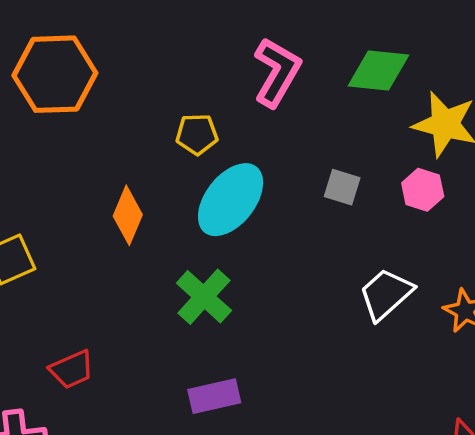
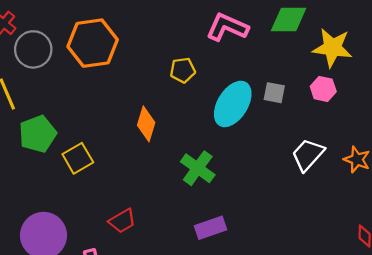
pink L-shape: (277, 72) -> (227, 27), turned -90
cyan ellipse: (231, 200) -> (233, 104), moved

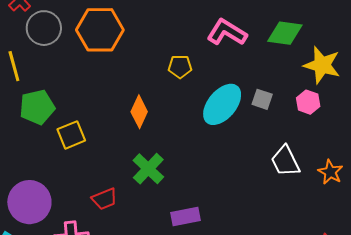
white trapezoid: (308, 155) -> (285, 161), turned -76
green cross: (198, 168) -> (148, 169), moved

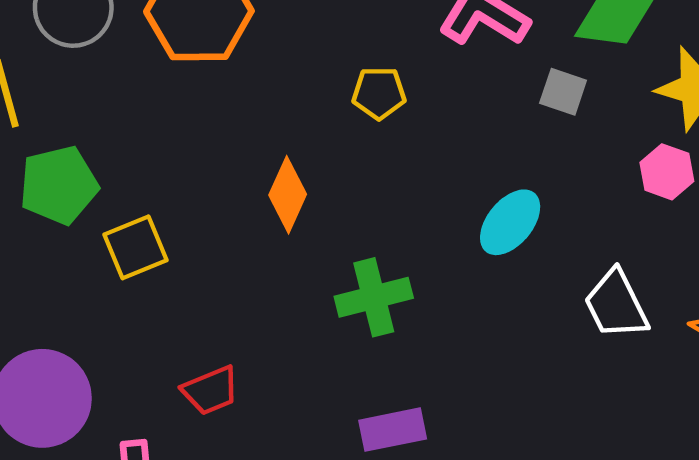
gray square: (262, 99) -> (563, 92), moved
cyan ellipse: (222, 104) -> (510, 222), moved, size x0.7
green cross: (148, 169) -> (374, 297), moved, turned 32

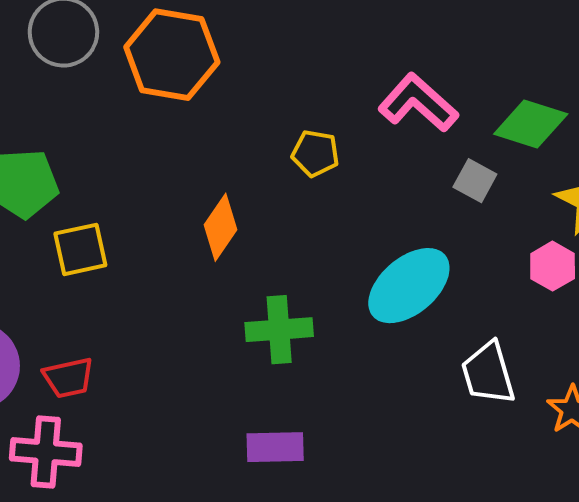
cyan ellipse: (510, 222) -> (409, 286), size x1.4
red trapezoid: (211, 390) -> (69, 378), moved

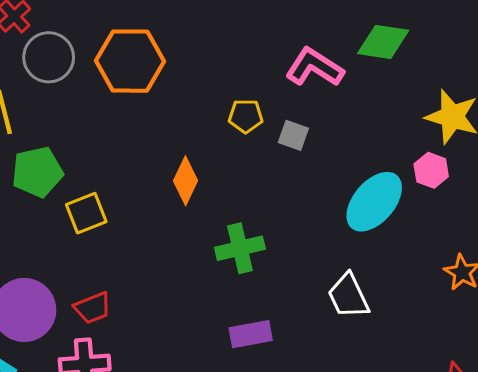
green diamond: (531, 124) -> (383, 42), moved
gray square: (475, 181) -> (293, 135), moved
cyan ellipse: (409, 286) -> (374, 202), moved
white trapezoid: (488, 373) -> (348, 296), moved

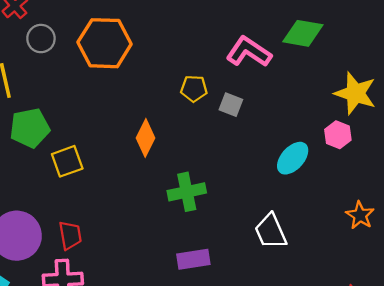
gray circle: (49, 57) -> (41, 39), size x0.7
cyan ellipse: (374, 202) -> (293, 158), size x0.7
red trapezoid: (93, 308) -> (70, 235), turned -80

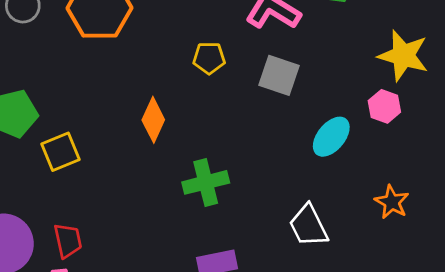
gray square: (231, 105) -> (279, 75), moved, size x1.4
orange star: (360, 215) -> (392, 202), moved

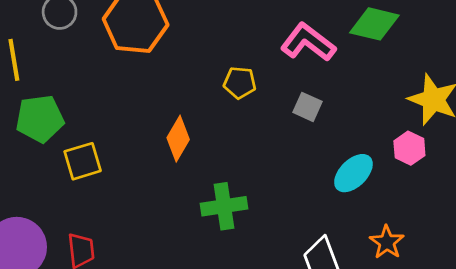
gray square: (279, 75) -> (308, 107), size x0.7
orange star: (392, 202) -> (387, 242), moved

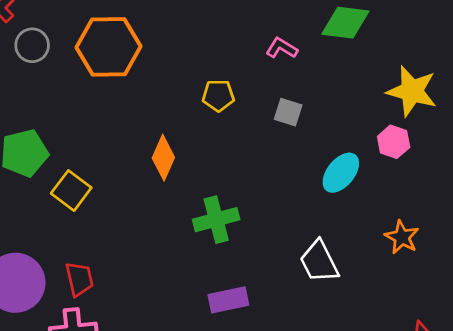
pink L-shape: (308, 42) -> (282, 48), size x0.6
yellow square: (83, 161) -> (71, 191), turned -30
orange star: (387, 242) -> (402, 237), moved

